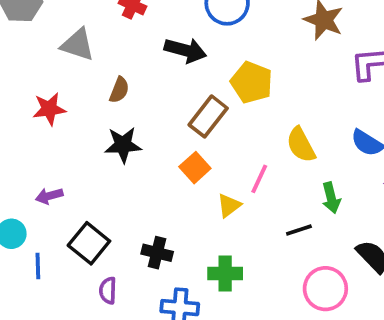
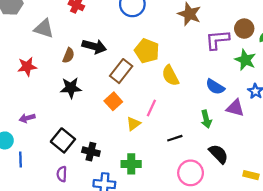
black arrow: (185, 50) -> (94, 46), moved
yellow semicircle: (301, 145) -> (170, 76), moved
green arrow: (331, 198) -> (206, 119), moved
black square: (89, 243) -> (63, 140), moved

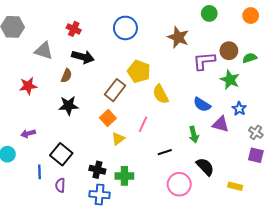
black arrow: (94, 46) -> (83, 57), moved
yellow triangle: (133, 124) -> (118, 139), moved
black cross: (91, 152) -> (97, 170), moved
blue line: (20, 159) -> (40, 172), moved

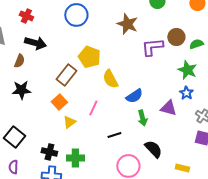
green star: (230, 80) -> (187, 70), moved
blue semicircle: (202, 105) -> (134, 96), moved, turned -66

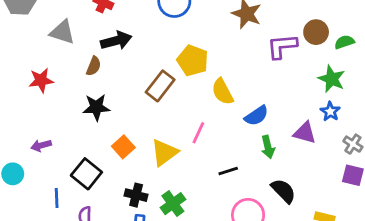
black arrow: (35, 43) -> (116, 41), turned -30
orange square: (59, 102) -> (123, 147), moved
yellow triangle: (69, 122) -> (164, 153), size x1.5
green cross: (75, 158) -> (173, 204), turned -36

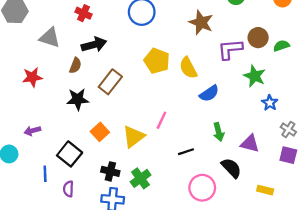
green star: (332, 79) -> (255, 76), moved
brown rectangle: (160, 86) -> (110, 82), moved
yellow semicircle: (222, 92) -> (188, 68), moved
blue semicircle: (257, 116) -> (209, 93), moved
purple triangle: (305, 133) -> (250, 143), moved

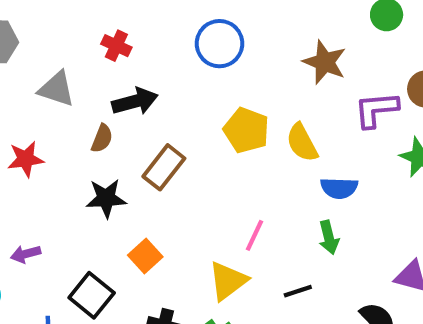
blue semicircle: (209, 93) -> (339, 188), turned 36
green arrow: (219, 132) -> (329, 237), moved
yellow triangle: (134, 137) -> (228, 281), moved

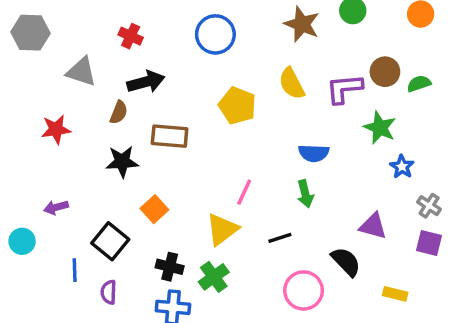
brown star: (325, 62) -> (302, 24), moved
yellow semicircle: (302, 143) -> (292, 84), moved
brown rectangle: (164, 167) -> (170, 136), turned 57

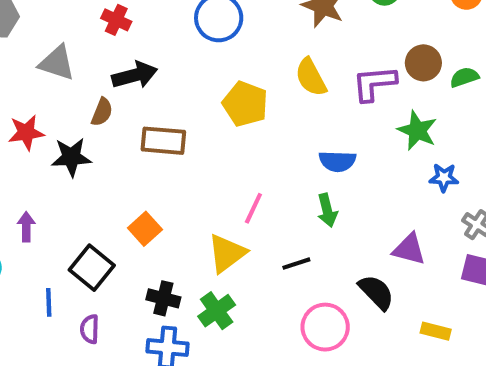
black star: (122, 162) -> (71, 157), moved
blue star: (402, 167) -> (444, 178), turned -30
purple arrow: (56, 207) -> (26, 227), turned 105

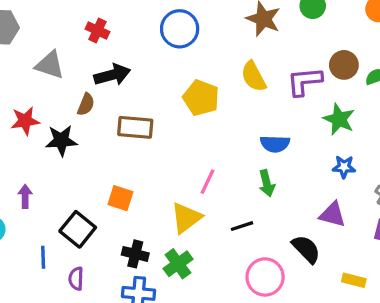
blue star: (444, 178) -> (344, 167), moved
orange square: (145, 229) -> (120, 198), turned -30

